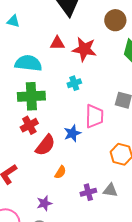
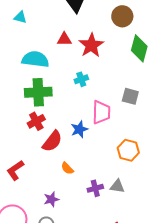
red star: (84, 49) -> (91, 45), turned 30
orange semicircle: (60, 172) -> (67, 168), turned 104

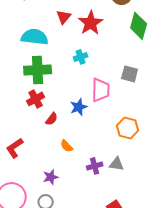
red triangle: (64, 39) -> (64, 17), turned -49
red semicircle: (52, 141) -> (52, 119), size x0.6

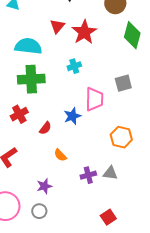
gray square: (130, 74) -> (123, 83), turned -30
red cross: (36, 99) -> (19, 114), moved

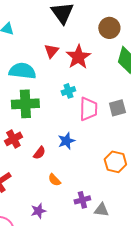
pink trapezoid: (94, 99) -> (88, 109), moved
gray triangle: (110, 173) -> (101, 210), moved

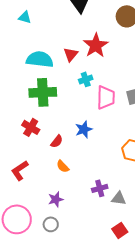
red triangle: (51, 51) -> (71, 54), moved
red cross: (13, 139) -> (31, 127), turned -30
orange semicircle: (54, 180) -> (63, 166), moved

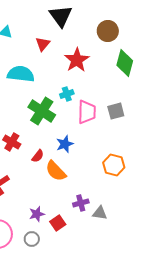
red triangle: (71, 54) -> (43, 44), moved
green cross: (43, 92) -> (42, 111), moved, turned 36
orange semicircle: (63, 166) -> (56, 171), moved, size x1.6
red square: (120, 230) -> (58, 223), moved

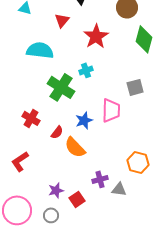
pink trapezoid: (87, 112) -> (111, 110), moved
orange hexagon: (114, 165) -> (138, 162), moved

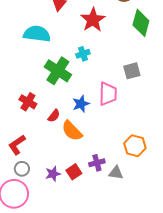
red square: (77, 199) -> (74, 172), moved
gray circle: (51, 215) -> (22, 169), moved

